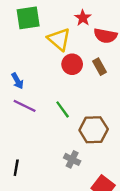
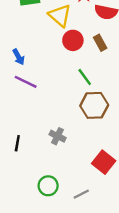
green line: (63, 109) -> (85, 77), moved
gray cross: (72, 159) -> (58, 136), moved

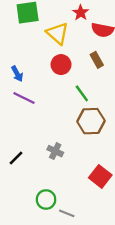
red circle: (73, 40) -> (61, 65), moved
black line: (17, 143) -> (16, 158), turned 35
gray line: (81, 194) -> (67, 213), moved, turned 49

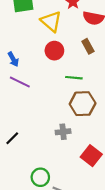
green line: (82, 93) -> (74, 78), turned -49
gray cross: (55, 151) -> (63, 132), moved, turned -32

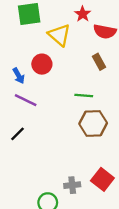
red circle: (54, 51) -> (42, 64), moved
gray cross: (63, 132) -> (72, 185), moved
black line: (12, 138) -> (17, 134), moved

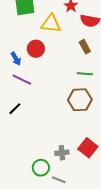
yellow triangle: (59, 35) -> (51, 24), turned -35
green line: (84, 95) -> (85, 74), moved

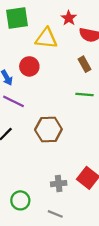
brown hexagon: (80, 100) -> (48, 129), moved
green circle: (41, 168) -> (20, 200), moved

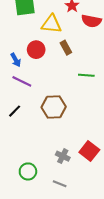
brown rectangle: (85, 64) -> (66, 48), moved
gray cross: (59, 184) -> (63, 156), turned 32

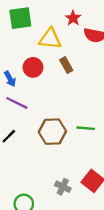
green line: (86, 75) -> (86, 128), moved

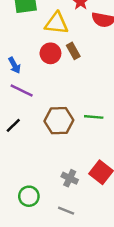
red circle: (33, 67) -> (50, 53), moved

